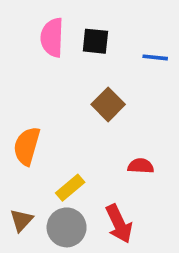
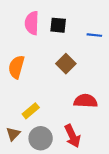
orange semicircle: (27, 146) -> (16, 67), moved
red semicircle: (141, 166) -> (86, 101), size x1.5
yellow rectangle: (70, 188) -> (31, 111), moved

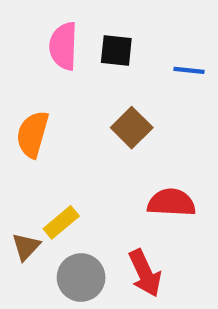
brown triangle: (13, 134) -> (26, 247), moved

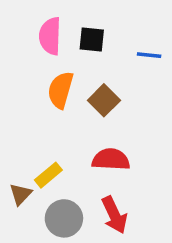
orange semicircle: (33, 134) -> (60, 90), moved
red semicircle: (171, 203) -> (111, 159), moved

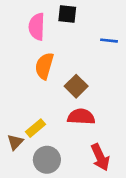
black square: (92, 40) -> (67, 14), moved
brown square: (104, 100) -> (76, 86), moved
red arrow: (114, 215) -> (100, 157), moved

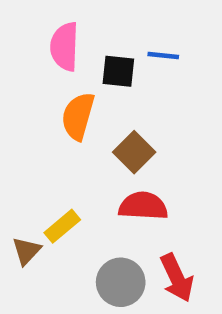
black square: (67, 14) -> (118, 71), moved
blue line: (109, 41) -> (163, 56), moved
gray circle: (47, 160) -> (121, 282), moved

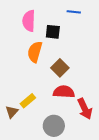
blue line: (163, 56) -> (74, 12), moved
red arrow: (177, 278) -> (85, 109), moved

